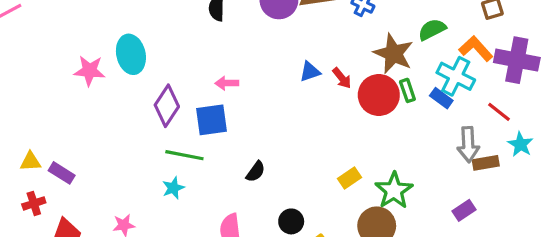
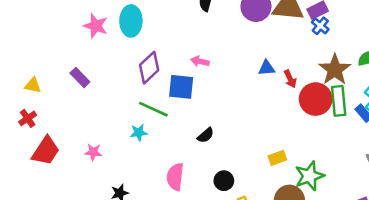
green rectangle: (407, 90) -> (339, 101), size x1.6
purple rectangle: (62, 173) -> (80, 77), moved
red cross: (34, 203) -> (28, 118), turned -30

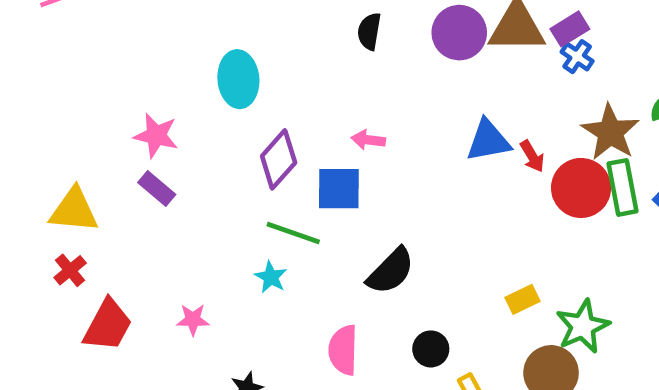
pink star: (96, 26) -> (156, 135), moved
blue triangle: (266, 68) -> (488, 141), size x1.5
yellow triangle: (33, 85) -> (74, 210), size x1.6
cyan star: (139, 133) -> (271, 277), turned -30
black semicircle: (206, 135) -> (391, 271), size x1.6

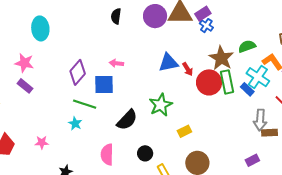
cyan ellipse: (238, 79) -> (40, 28), moved
green star: (583, 326) -> (161, 105), moved

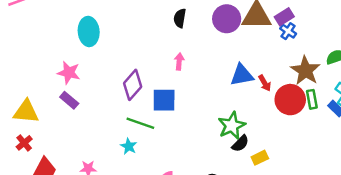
pink arrow: (116, 63) -> (179, 61), moved, turned 88
green rectangle: (227, 82) -> (312, 99), size x0.7
black semicircle: (127, 120) -> (240, 144), moved, size x0.7

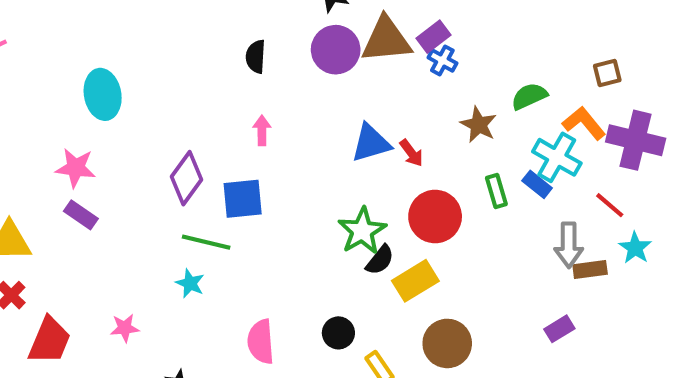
brown star: (305, 71) -> (479, 125), size x0.7
green rectangle: (312, 99) -> (496, 191), moved
red circle: (290, 100) -> (435, 217), moved
yellow rectangle: (260, 158) -> (415, 281), size x1.5

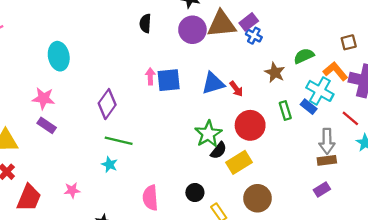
black semicircle: (256, 57) -> (145, 23), moved
blue square: (243, 199) -> (169, 80), moved
brown rectangle: (590, 269) -> (327, 160), moved

